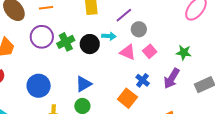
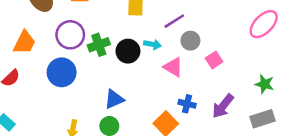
pink square: (150, 51) -> (214, 60), moved
green star: (184, 53) -> (264, 84), moved
blue cross: (143, 80) -> (187, 104), turned -32
blue circle: (39, 86) -> (62, 72), moved

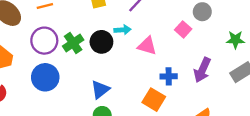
gray circle: (190, 41) -> (202, 12), moved

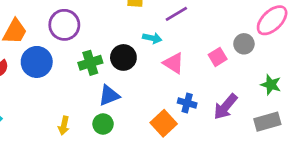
black circle: (101, 42) -> (123, 57), moved
green cross: (73, 43) -> (90, 63), moved
blue circle: (45, 77) -> (37, 62), moved

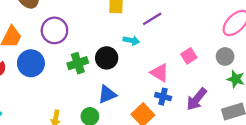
gray circle: (244, 44) -> (225, 56), moved
pink triangle: (174, 63) -> (159, 73), moved
blue triangle: (109, 95) -> (107, 94), moved

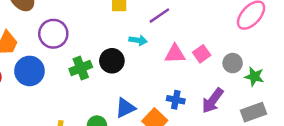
gray circle: (225, 56) -> (233, 63), moved
pink triangle: (159, 73) -> (175, 54), moved, turned -30
blue triangle: (107, 94) -> (125, 108), moved

